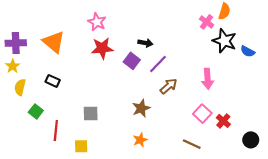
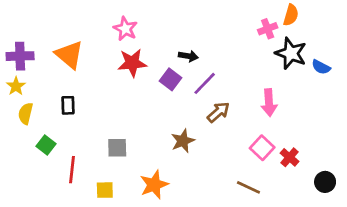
pink cross: (207, 22) -> (268, 29), turned 32
black rectangle: (53, 81) -> (68, 105), turned 64
orange star: (140, 140) -> (154, 185), moved, size x1.5

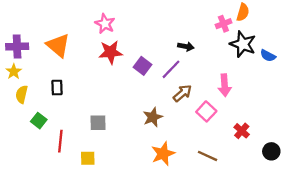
black arrow: (188, 56) -> (186, 46), moved
pink square: (262, 148) -> (206, 111), moved
orange star: (154, 185) -> (163, 154), moved

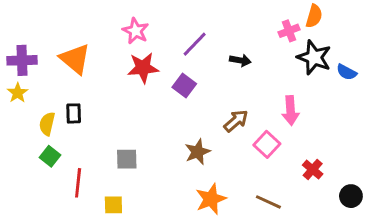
purple line: (171, 69) -> (195, 44), moved
yellow semicircle: (22, 94) -> (47, 124), moved

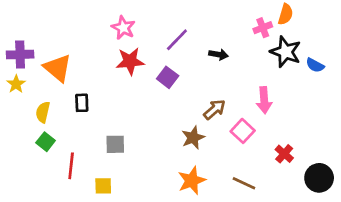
orange triangle: (75, 59) -> (58, 68), moved
black rectangle: (74, 113) -> (82, 103), moved
brown star: (198, 152) -> (193, 138), moved
black circle: (351, 196) -> (319, 178), size x1.4

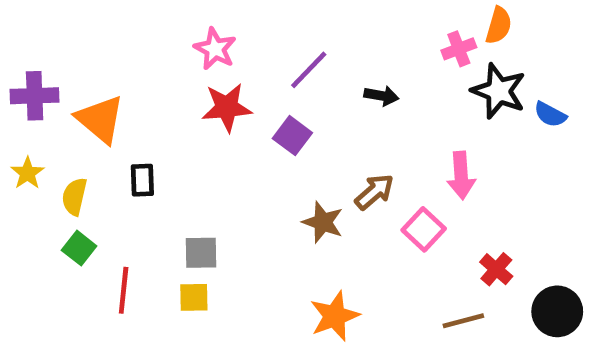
yellow star: (16, 84) -> (28, 173), moved
brown star: (193, 138) -> (323, 222), moved, turned -30
brown line: (244, 183) -> (463, 321), moved, turned -40
yellow square: (103, 186) -> (194, 297), moved

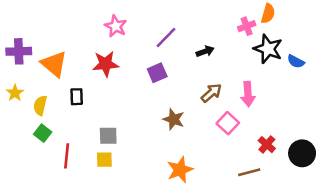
black arrow: (381, 96) -> (205, 51), turned -30
red star: (227, 107) -> (106, 64), moved
purple square: (292, 136) -> (157, 73), turned 30
brown arrow: (374, 192) -> (211, 93), moved
black circle: (557, 311) -> (302, 153), moved

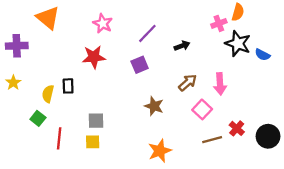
orange triangle: (54, 64) -> (48, 18), moved
yellow semicircle: (40, 105) -> (48, 94), moved
brown line: (249, 172) -> (212, 140), moved

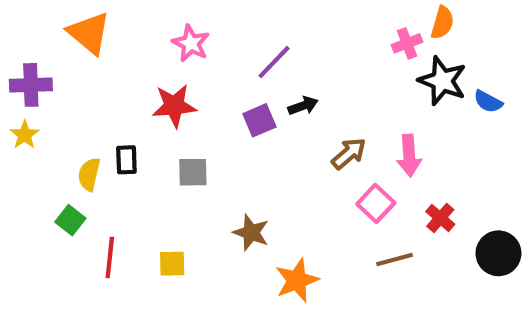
black arrow: (182, 46) -> (303, 106), moved
yellow star: (13, 83) -> (25, 135), moved
brown star: (154, 106) -> (251, 233), moved
gray square: (96, 121) -> (193, 172), moved
red cross: (237, 128) -> (440, 218), moved

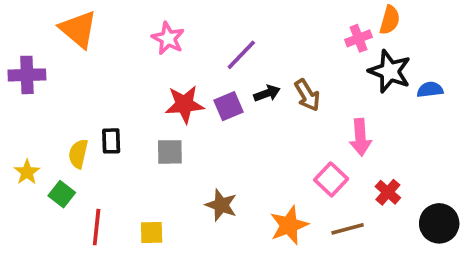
blue semicircle: (488, 102) -> (430, 90), turned 145
red star: (174, 106) -> (185, 104), moved
yellow star: (25, 135) -> (27, 172), moved
brown arrow: (349, 154) -> (307, 95), moved, turned 100
orange star: (297, 280) -> (289, 225), moved

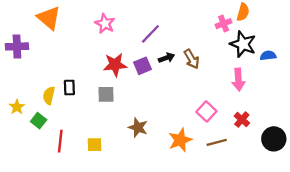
pink arrow: (360, 137) -> (238, 80), moved

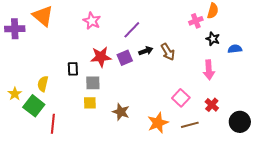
black star: (243, 44) -> (213, 39), size x0.6
purple cross: (17, 46) -> (15, 29), moved
black rectangle: (69, 88) -> (73, 69), moved
green square: (39, 121) -> (34, 106), size x1.5
yellow square: (95, 145) -> (90, 103), moved

